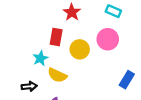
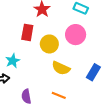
cyan star: (40, 58) -> (13, 61), moved
yellow semicircle: (57, 75) -> (61, 68), moved

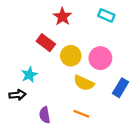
red rectangle: (27, 32) -> (46, 43), turned -63
pink circle: (76, 35) -> (100, 58), moved

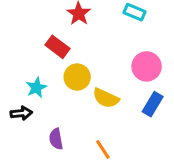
yellow circle: (71, 56) -> (77, 77), moved
pink circle: (100, 58) -> (147, 66), moved
orange line: (81, 114) -> (103, 149), moved, turned 35

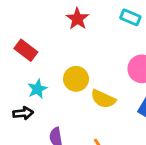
red rectangle: (58, 47) -> (26, 50), moved

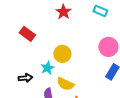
cyan star: (37, 89) -> (47, 68), moved
yellow semicircle: (103, 99) -> (65, 84), moved

